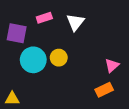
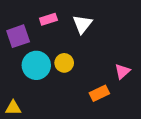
purple square: (17, 33) -> (18, 36), turned -30
orange rectangle: (104, 90) -> (99, 93), moved

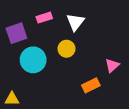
yellow circle: (64, 63) -> (66, 49), moved

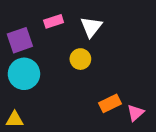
cyan circle: (33, 60) -> (24, 74), moved
pink triangle: (112, 65) -> (135, 113), moved

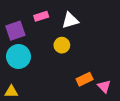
white triangle: (91, 27) -> (70, 20), turned 36
pink triangle: (135, 113) -> (104, 86), turned -32

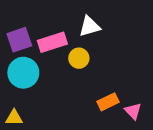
pink rectangle: (41, 16) -> (52, 42), moved, size x1.5

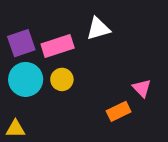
yellow circle: (79, 58) -> (62, 79), moved
pink triangle: (133, 111) -> (142, 88), moved

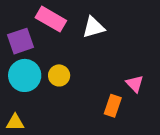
pink rectangle: (58, 46) -> (51, 19), moved, turned 48
orange rectangle: (119, 111) -> (113, 106), turned -45

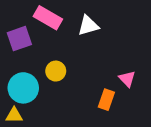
cyan circle: (25, 75) -> (23, 88), moved

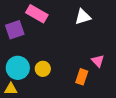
white triangle: (88, 26) -> (83, 17), moved
yellow circle: (56, 71) -> (43, 69), moved

